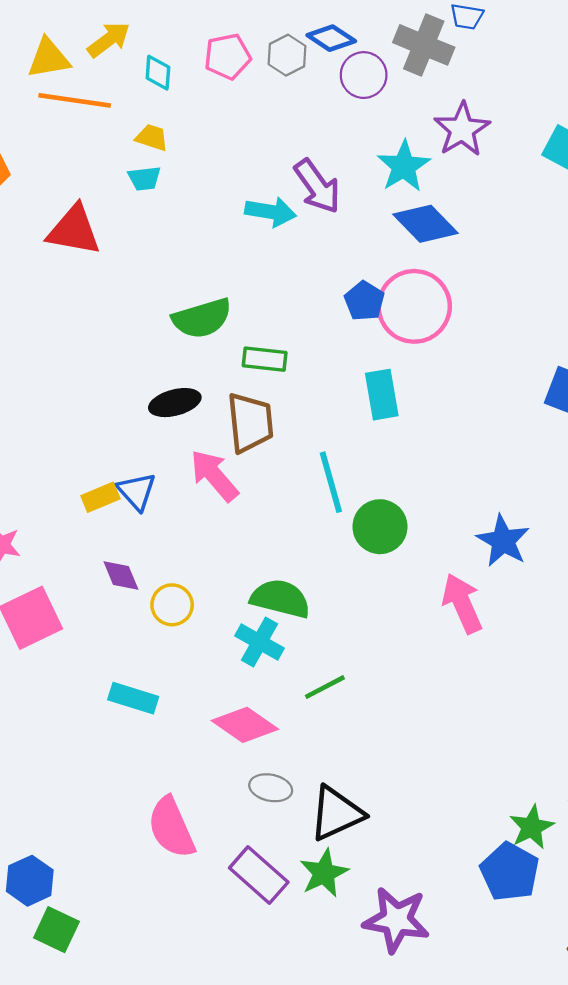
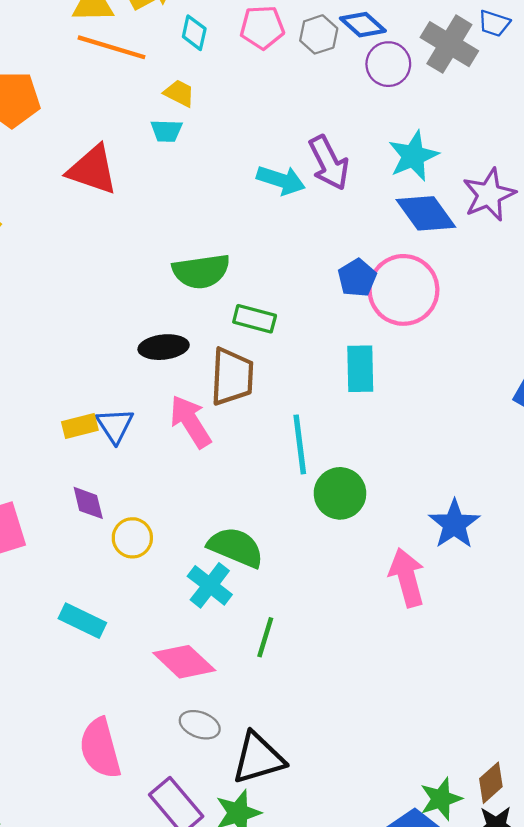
purple star: (462, 129) -> (489, 195), moved
green line: (325, 687) -> (265, 637), turned -54

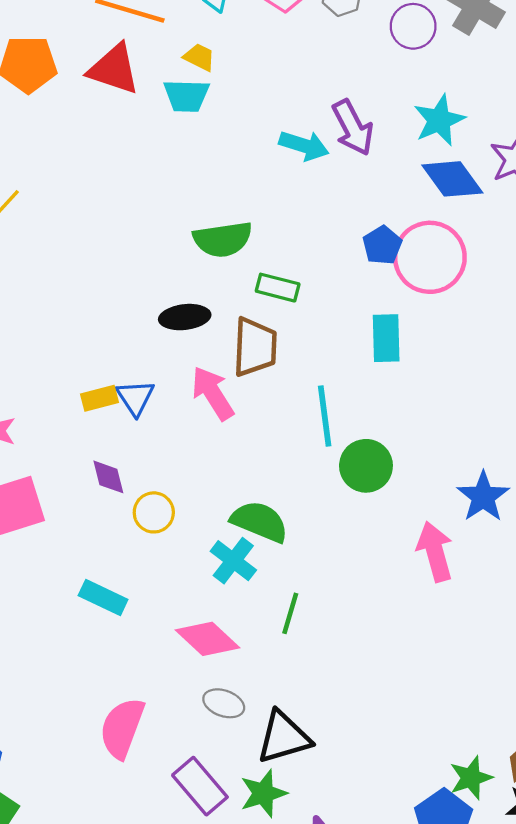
cyan trapezoid: (166, 131) -> (187, 96), size x1.4
red triangle: (92, 170) -> (114, 69), moved
pink semicircle: (100, 748) -> (122, 728), turned 36

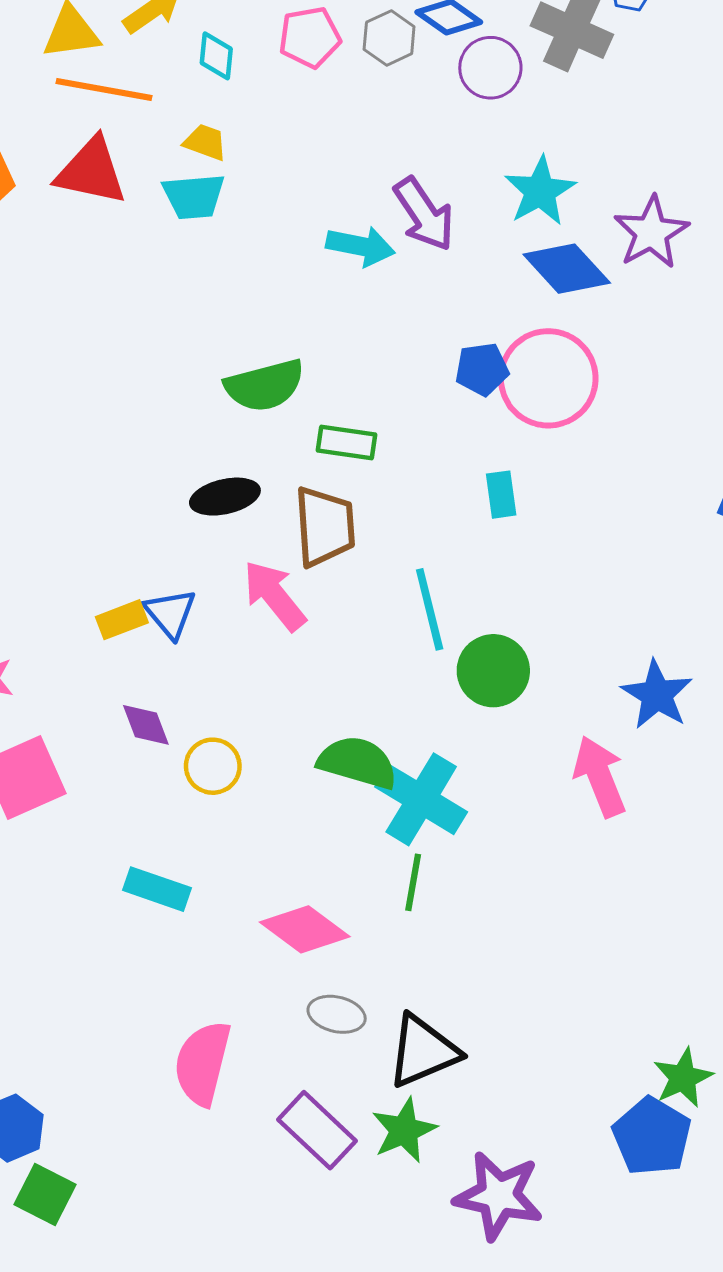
blue pentagon: (382, 245) -> (482, 369), turned 30
cyan rectangle: (386, 338) -> (501, 495), size x0.7
cyan cross: (233, 561) -> (421, 799), moved, size x1.4

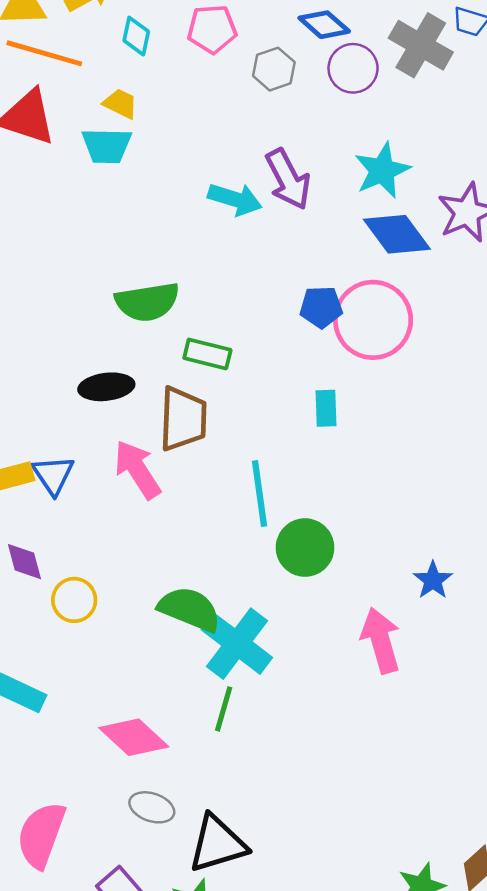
gray hexagon: (389, 38) -> (274, 69), moved
blue star: (657, 695) -> (433, 580), size x0.7

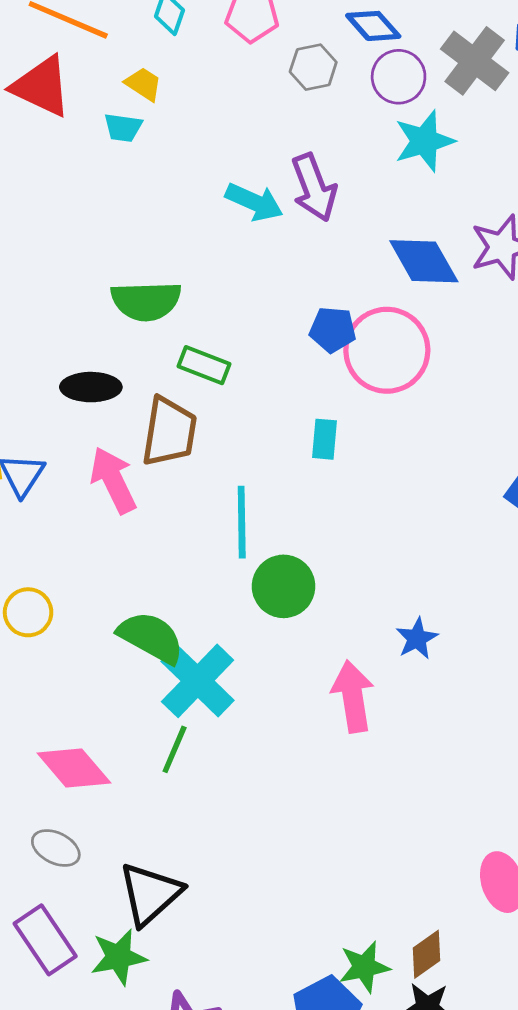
cyan trapezoid: (107, 146) -> (123, 128), size x0.7
cyan star: (382, 170) -> (424, 141), moved
gray ellipse: (152, 807) -> (56, 848), moved
black triangle: (217, 844) -> (150, 894), turned -32

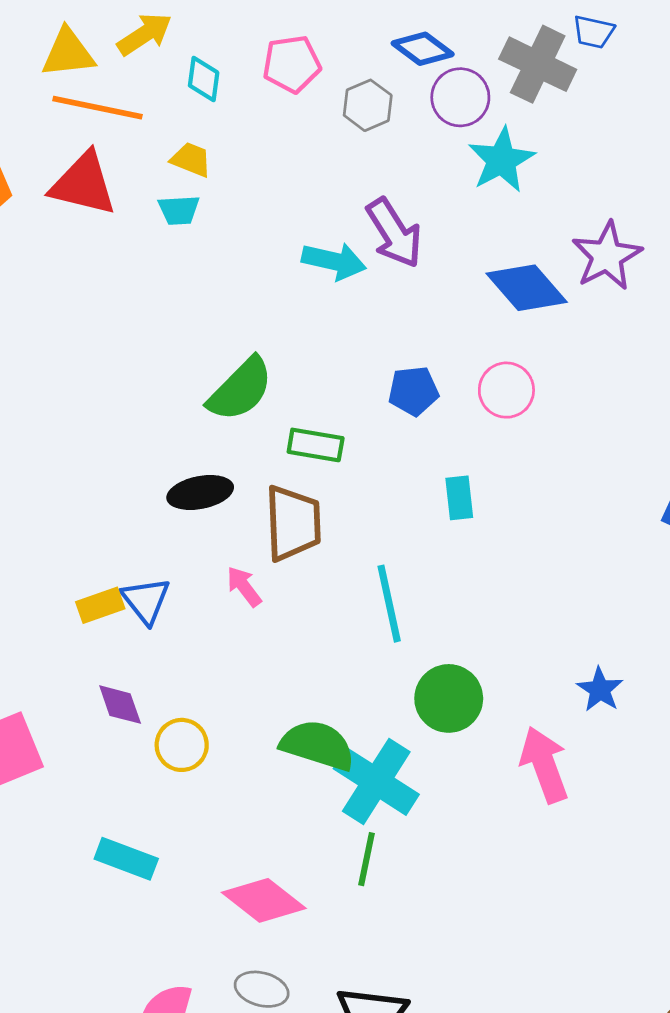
green semicircle: (146, 301) -> (240, 389), turned -32
blue pentagon: (333, 330) -> (413, 391), moved
pink circle: (387, 350) -> (506, 390), size x0.6
pink arrow: (113, 480) -> (244, 587), size x0.6
green circle: (284, 586) -> (449, 698), moved

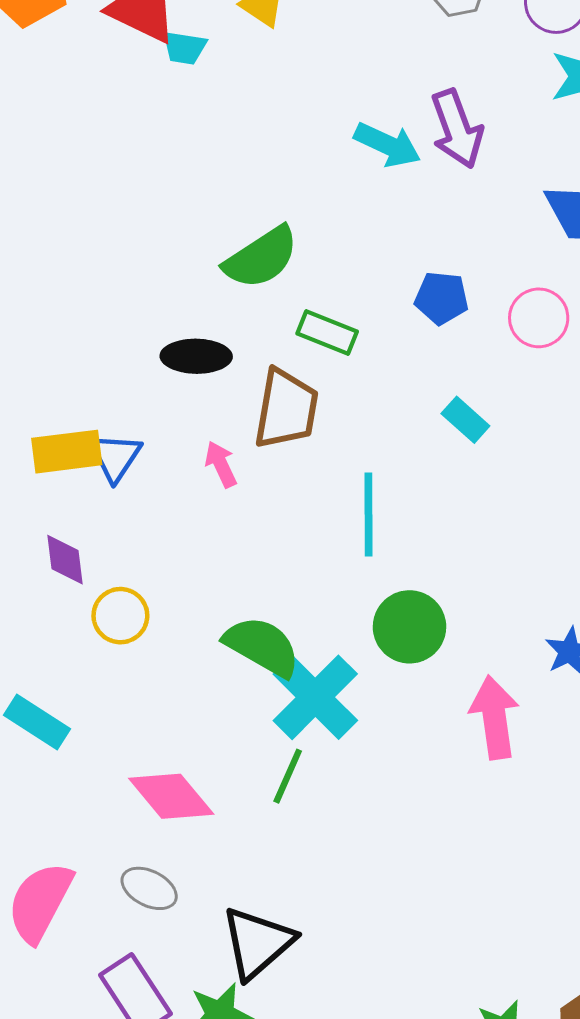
cyan trapezoid: (179, 210) -> (184, 48), moved
cyan rectangle: (459, 498) -> (465, 420), turned -54
yellow rectangle: (100, 605) -> (67, 452), size x1.4

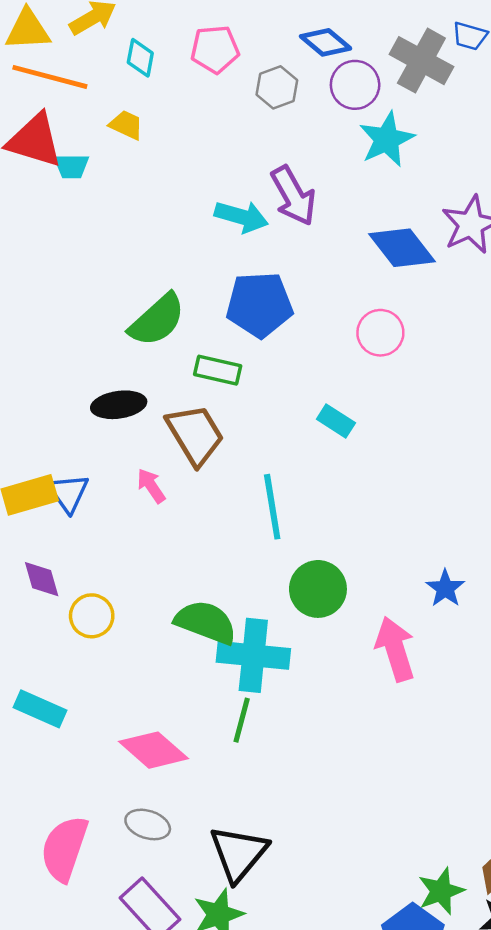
blue pentagon: (442, 298) -> (259, 305), moved, size x1.6
brown trapezoid: (286, 409) -> (195, 435), turned -32
cyan cross: (315, 697) -> (253, 655), turned -30

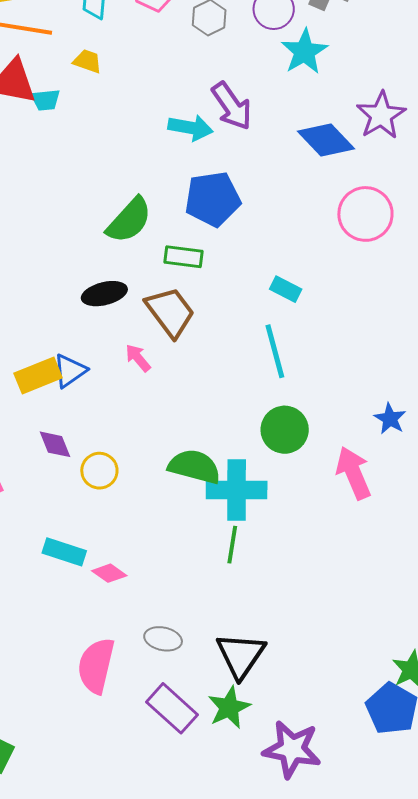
pink circle: (380, 333) -> (365, 214), moved, size x1.4
blue triangle: (68, 493) -> (70, 371), turned 36
cyan line: (272, 507) -> (275, 351), moved
pink diamond: (153, 750) -> (109, 573), moved, size x0.6

